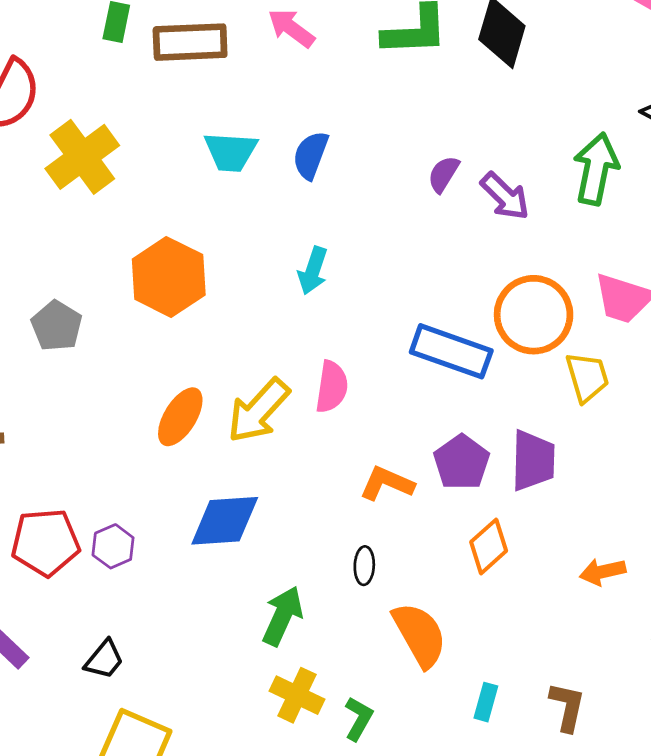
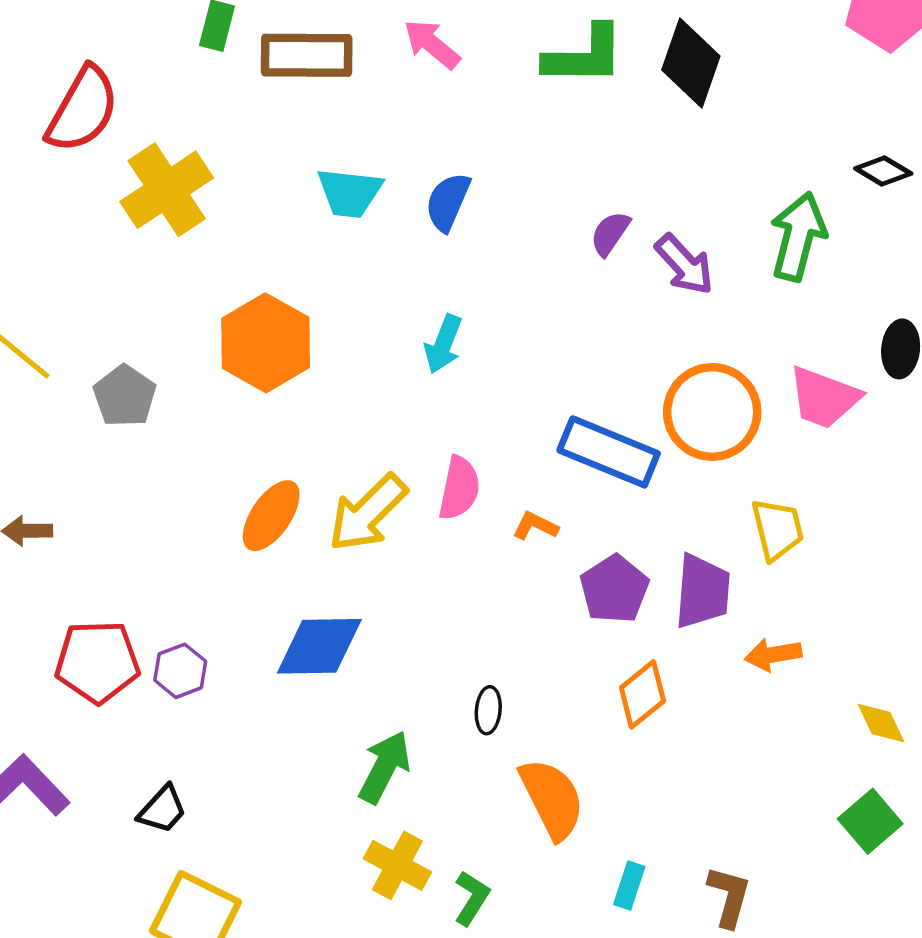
yellow trapezoid: (587, 377) -> (777, 529), moved
orange L-shape: (387, 483) -> (535, 526), moved, size x0.7
orange arrow: (603, 572) -> (773, 655), moved

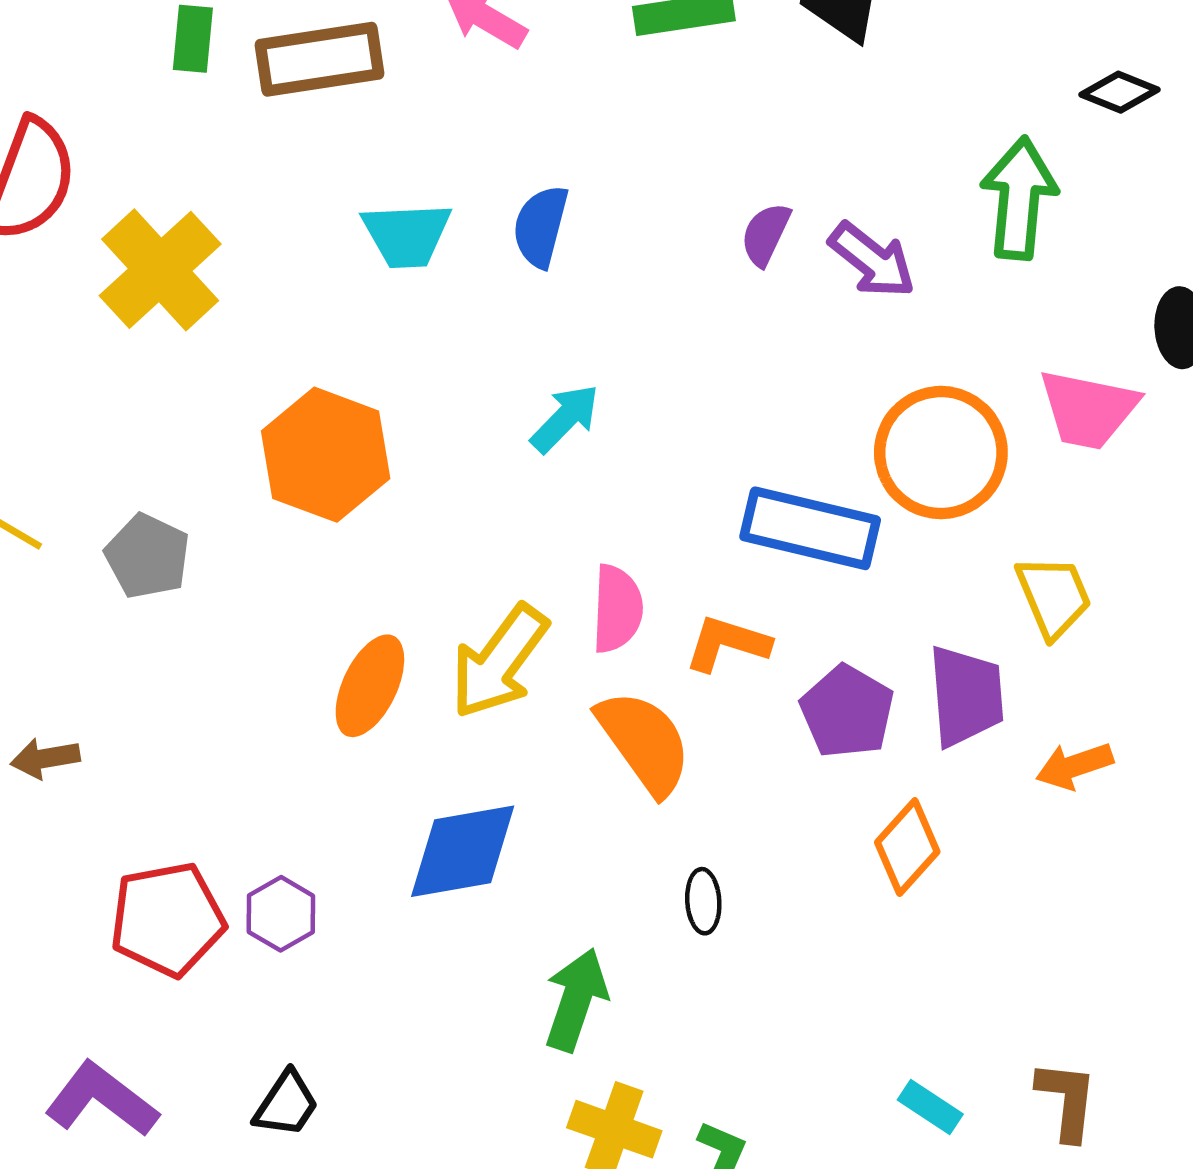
cyan arrow: (443, 344) -> (565, 418), turned -148
orange L-shape: (535, 526) -> (727, 643), size x1.4
orange semicircle: (552, 799) -> (644, 742), moved
cyan rectangle: (629, 886) -> (930, 1107), turned -66

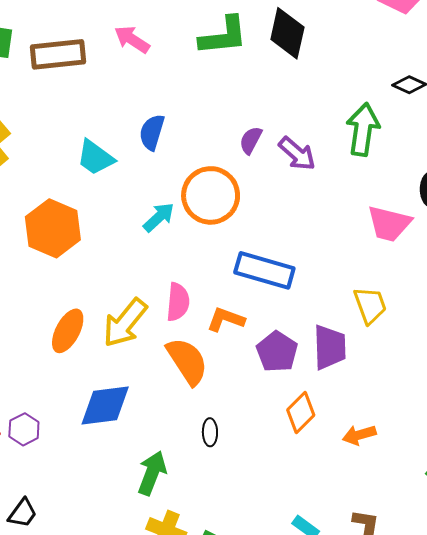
cyan trapezoid: (407, 235) -> (95, 158), moved, turned 36
orange circle: (941, 453) -> (211, 195), moved
orange arrow: (1075, 766) -> (359, 435), moved

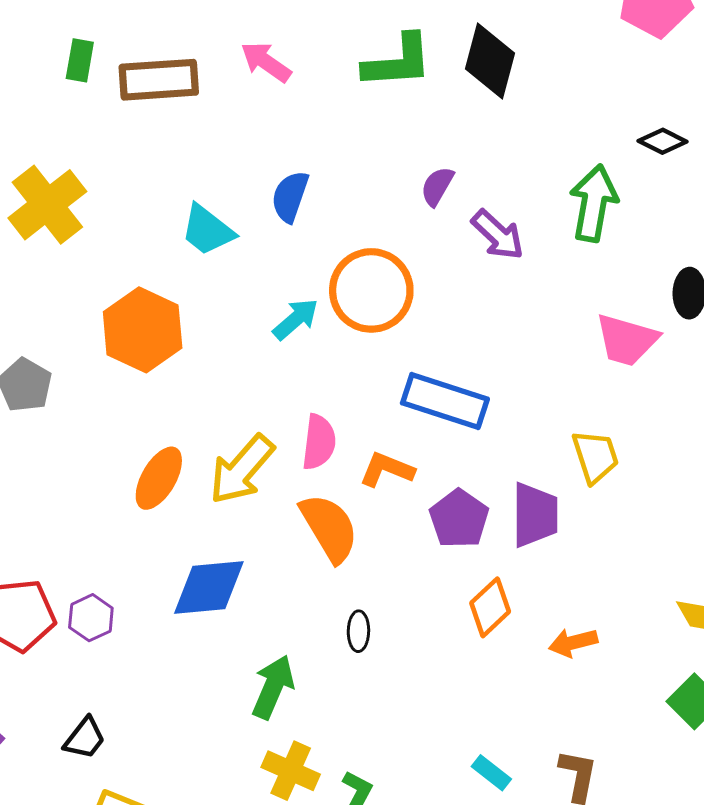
purple semicircle: (251, 140) -> (437, 186), moved

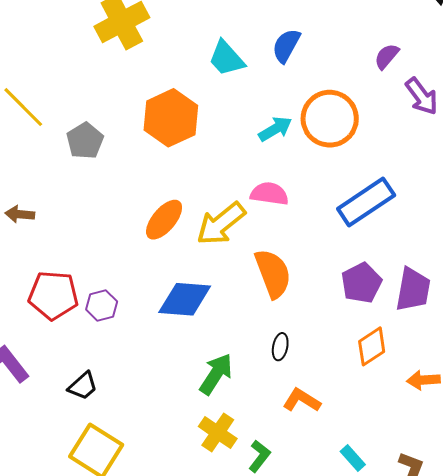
blue rectangle: (445, 401) -> (366, 202), turned -62
pink semicircle: (319, 442) -> (269, 194), moved, turned -99
orange L-shape: (387, 470) -> (302, 400), moved

